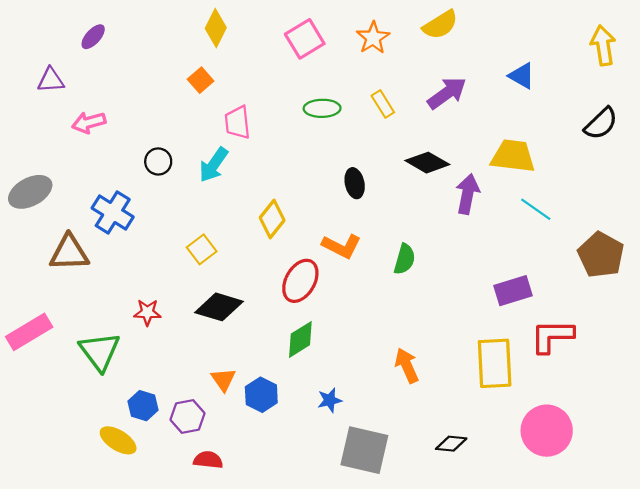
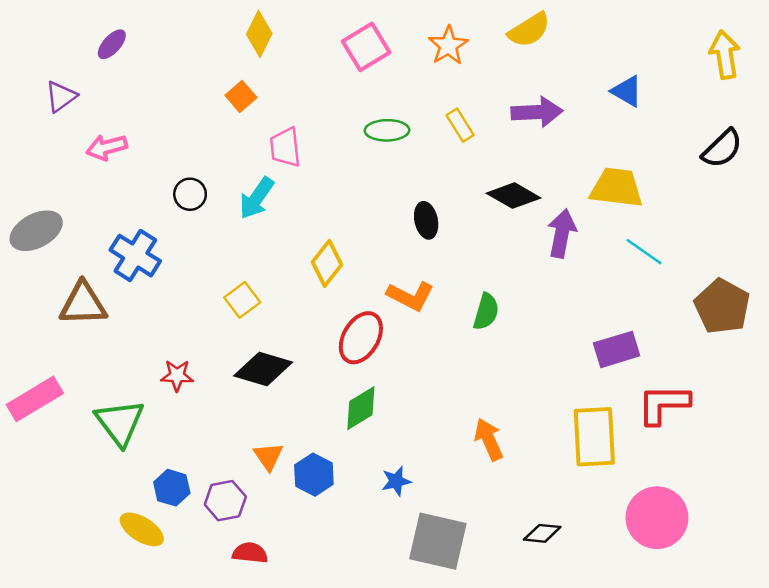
purple triangle: (51, 80) -> (61, 96), turned -32
purple arrow: (447, 93) -> (537, 112), turned 33

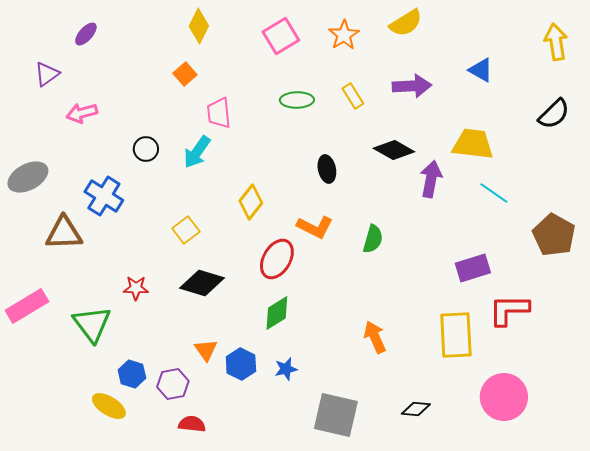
blue star: (396, 481) -> (286, 369), moved

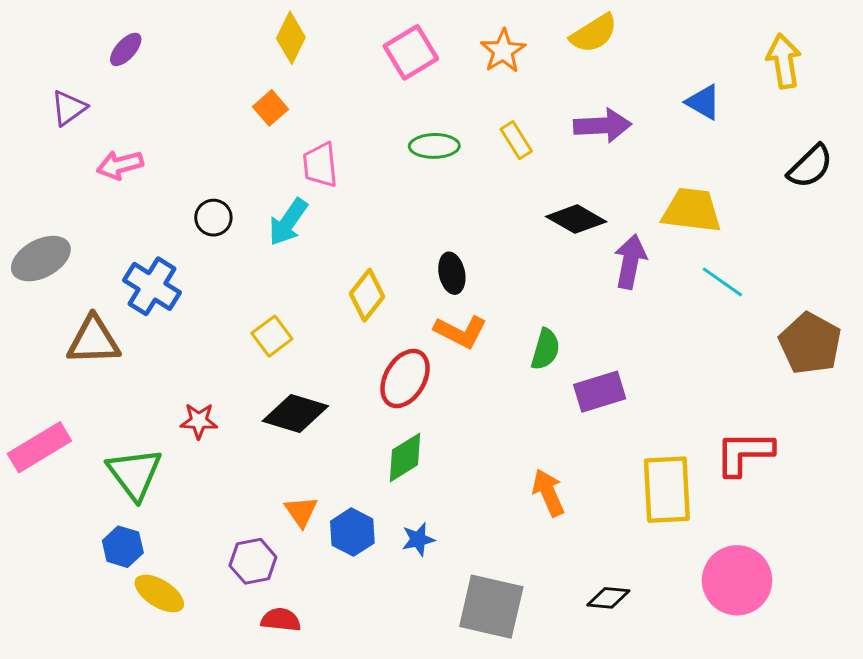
yellow arrow: (556, 42) -> (784, 61), moved
black ellipse: (327, 169) -> (452, 273), moved
purple rectangle: (473, 268) -> (600, 392), moved
blue hexagon: (132, 374) -> (123, 547), moved

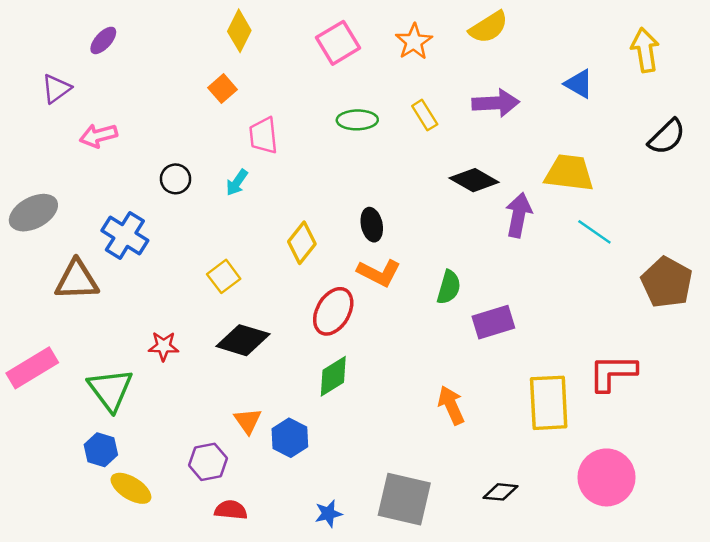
cyan arrow: (288, 222) -> (237, 183), size x0.7
blue star: (418, 539) -> (328, 514), moved

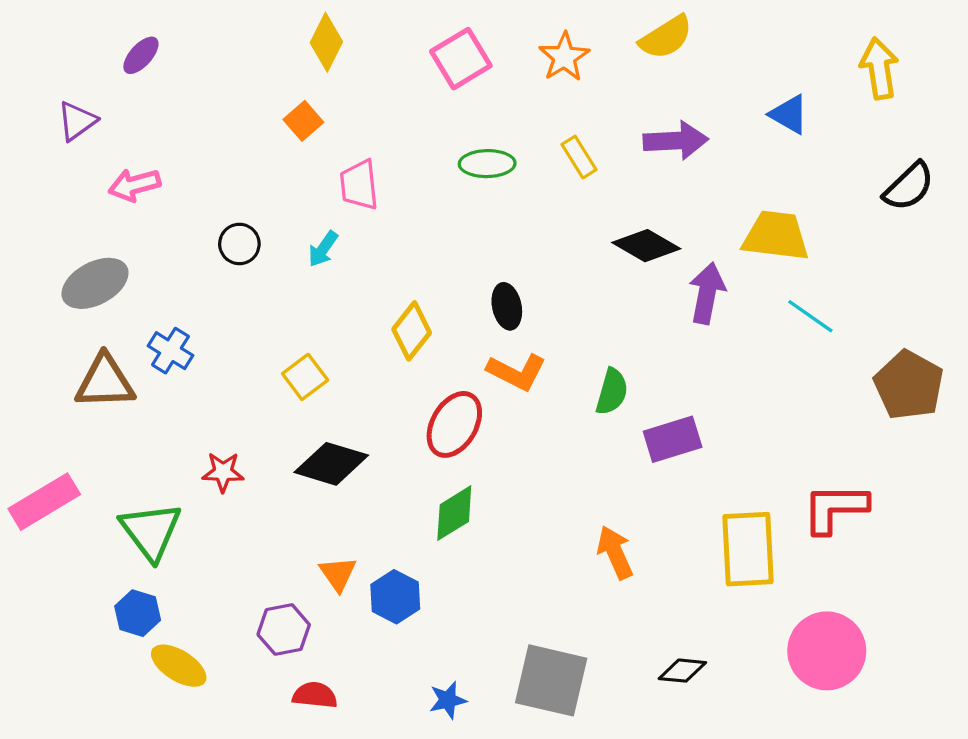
gray ellipse: (33, 213) -> (95, 283), moved
blue cross: (125, 235) -> (170, 351), moved, size x0.7

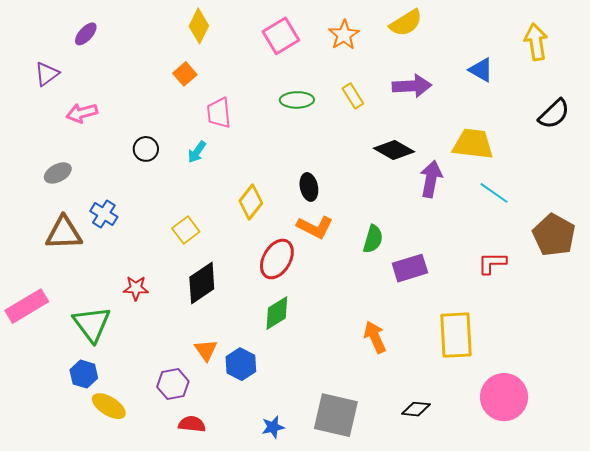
gray ellipse: (95, 283) -> (58, 173), size x0.7
black diamond: (331, 464) -> (202, 283), turned -51
red L-shape: (835, 508) -> (492, 263), moved, size x0.7

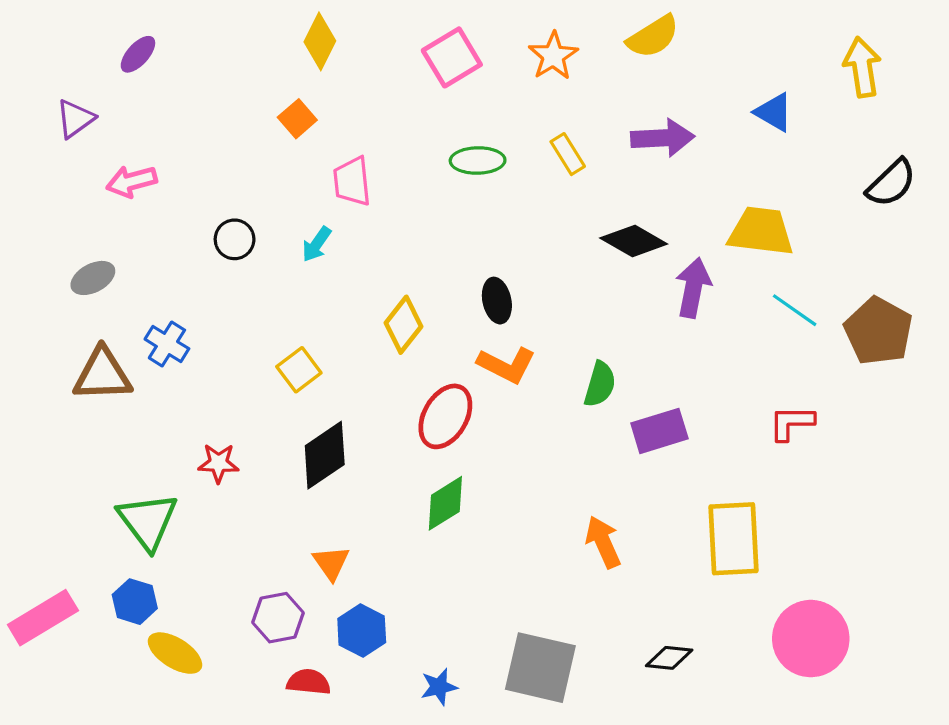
brown pentagon: (554, 235) -> (878, 331), moved
pink rectangle: (27, 306) -> (43, 618), moved
blue hexagon: (241, 364) -> (362, 630), moved

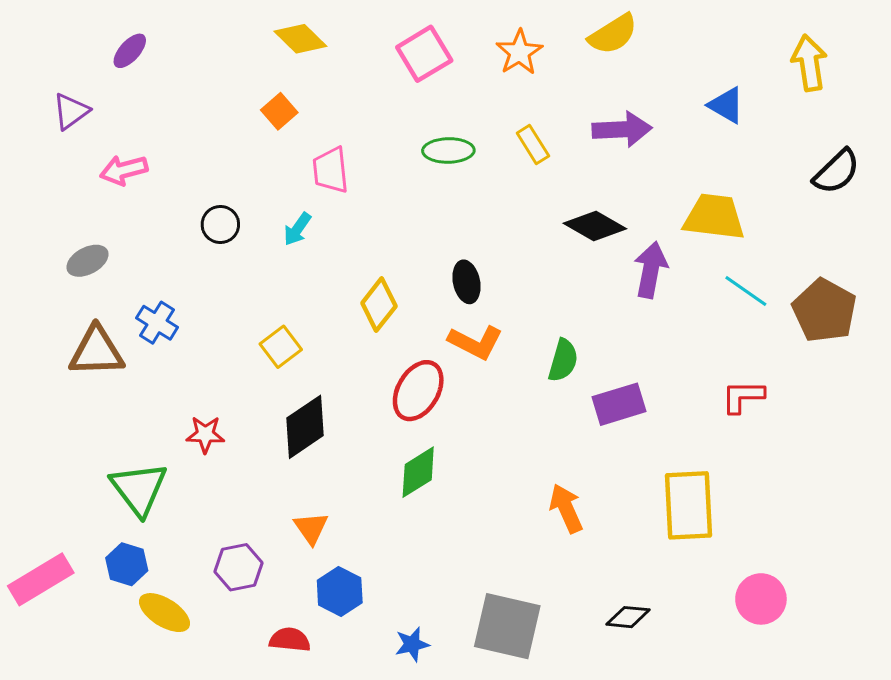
yellow diamond: (320, 41) -> (300, 39), turned -72
purple hexagon: (278, 618) -> (238, 567), moved
pink circle: (811, 639) -> (761, 599), size x0.7

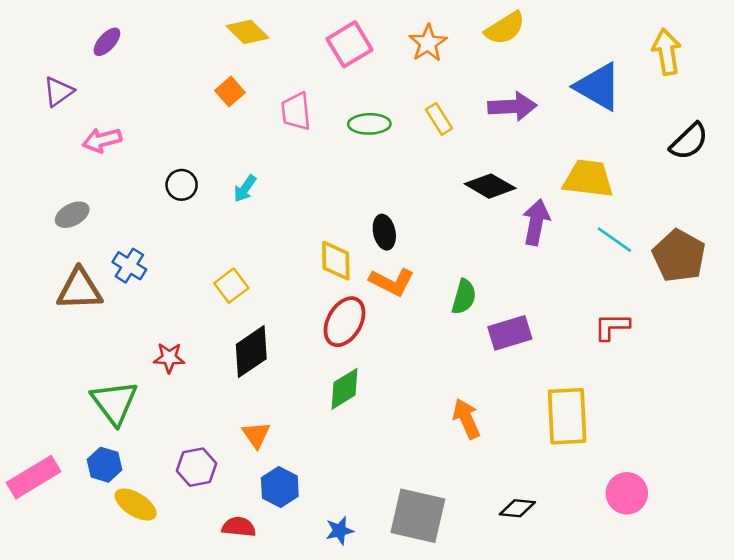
blue triangle: (726, 105) -> (598, 87), size x1.6
pink trapezoid: (331, 170) -> (296, 111), moved
yellow diamond: (379, 305) -> (336, 261), moved, turned -39

